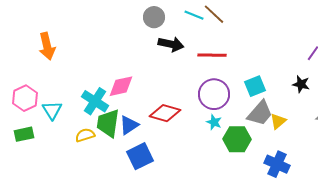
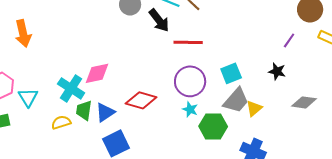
black arrow: (171, 44) -> (159, 20), moved, turned 40
green trapezoid: (108, 123) -> (84, 110), size x0.7

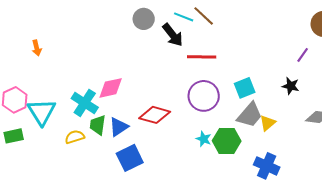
orange arrow: (23, 33) -> (37, 48), size x0.6
cyan triangle: (28, 97) -> (42, 112), size x1.4
cyan star: (190, 109) -> (204, 139), moved

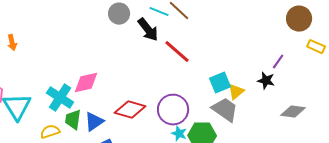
purple line: (303, 55) -> (278, 62), moved
red line: (202, 57) -> (177, 52), turned 40
purple circle: (204, 96) -> (173, 110), moved
gray trapezoid: (250, 115) -> (225, 110), turned -96
yellow triangle: (268, 123) -> (236, 92), moved

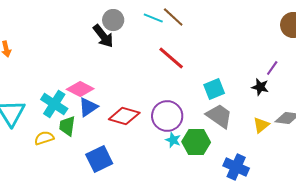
black arrow: (148, 30) -> (103, 36), moved
pink diamond: (86, 83) -> (80, 89), turned 40
yellow triangle: (236, 92) -> (261, 125), moved
blue triangle: (94, 122) -> (88, 107), moved

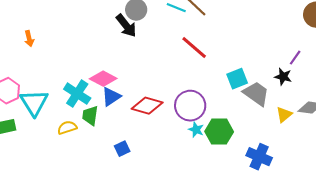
gray trapezoid: (219, 116) -> (256, 94), moved
blue square: (99, 159) -> (122, 149), size x0.6

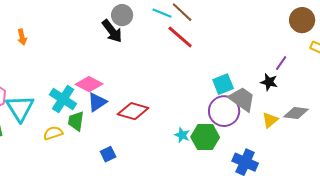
orange arrow: (29, 39) -> (22, 37), moved
red line: (194, 48) -> (180, 37), moved
purple circle: (190, 106) -> (224, 111), moved

